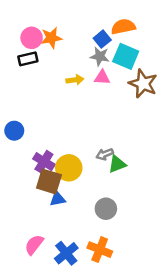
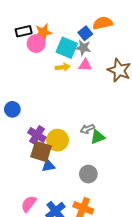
pink circle: (32, 38) -> (36, 44), moved
cyan square: (126, 56) -> (67, 48), moved
black rectangle: (28, 59) -> (24, 31), moved

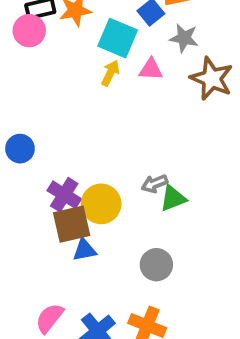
pink circle: (36, 44) -> (29, 31), moved
gray star: (83, 48) -> (184, 38), moved
yellow arrow: (63, 67) -> (110, 73), turned -56
brown square: (41, 151) -> (72, 224), turned -30

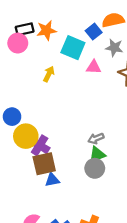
yellow arrow: (110, 73) -> (49, 74), moved
green triangle: (173, 198) -> (97, 155), moved
yellow circle: (101, 204) -> (26, 136), moved
gray circle: (156, 265) -> (95, 168), moved

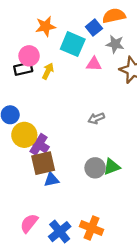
black rectangle: (25, 29) -> (23, 69), moved
pink circle: (18, 43) -> (29, 56), moved
gray arrow: (96, 138) -> (96, 118), moved
green triangle: (97, 155) -> (112, 167), moved

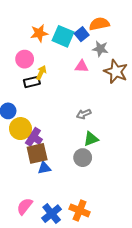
cyan square: (73, 44) -> (63, 36), moved
black rectangle: (23, 69) -> (32, 82), moved
green triangle: (112, 167) -> (91, 139), moved

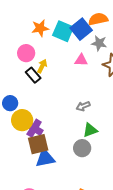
blue square: (82, 34) -> (81, 29), size x1.5
black rectangle: (32, 82) -> (33, 75), turned 63
blue triangle: (44, 168) -> (45, 158), size x1.5

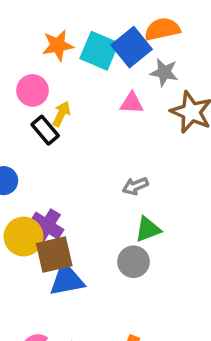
yellow circle: (22, 120) -> (24, 237), moved

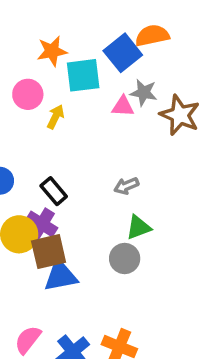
cyan square: (99, 51) -> (83, 75), moved, turned -30
gray star: (164, 72) -> (144, 93), moved
black rectangle: (45, 130) -> (54, 191), moved

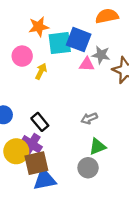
blue square: (123, 53) -> (79, 40), moved, turned -30

